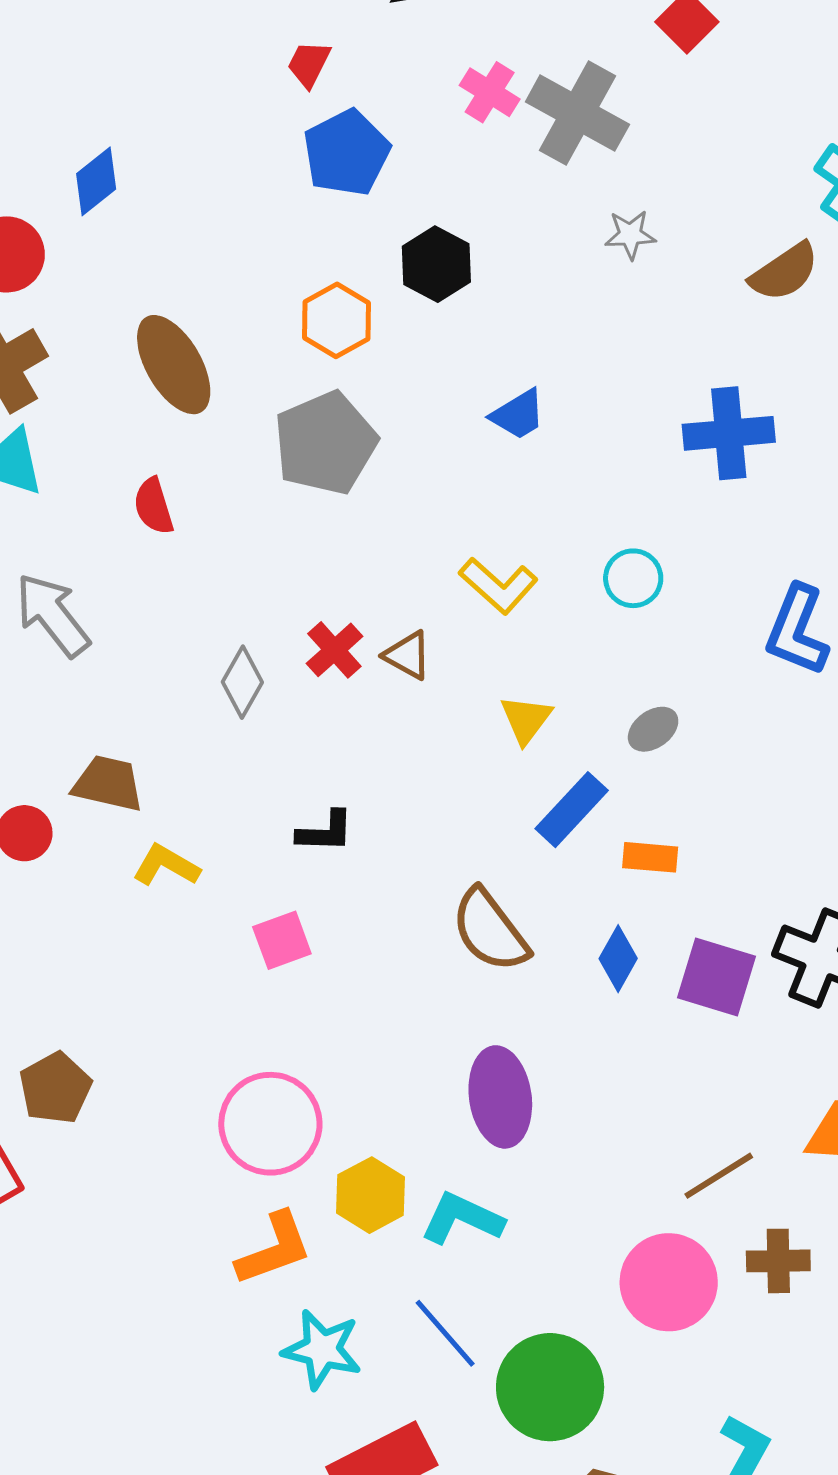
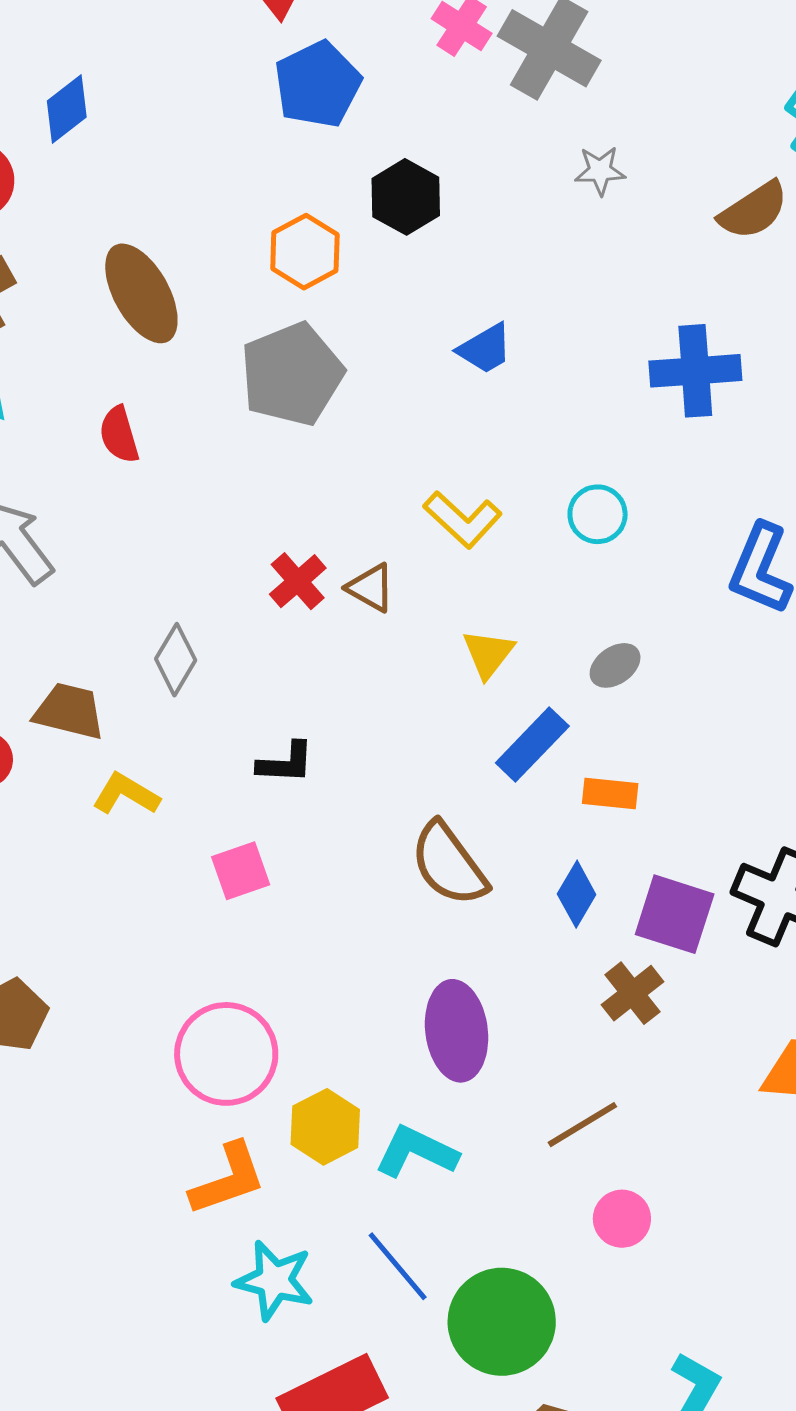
gray diamond: (242, 682) -> (176, 660), moved
brown line: (719, 1176) -> (582, 1125), moved
brown cross: (778, 1261) -> (633, 993), moved, turned -38
pink circle: (669, 1282) -> (622, 1219), size x0.6

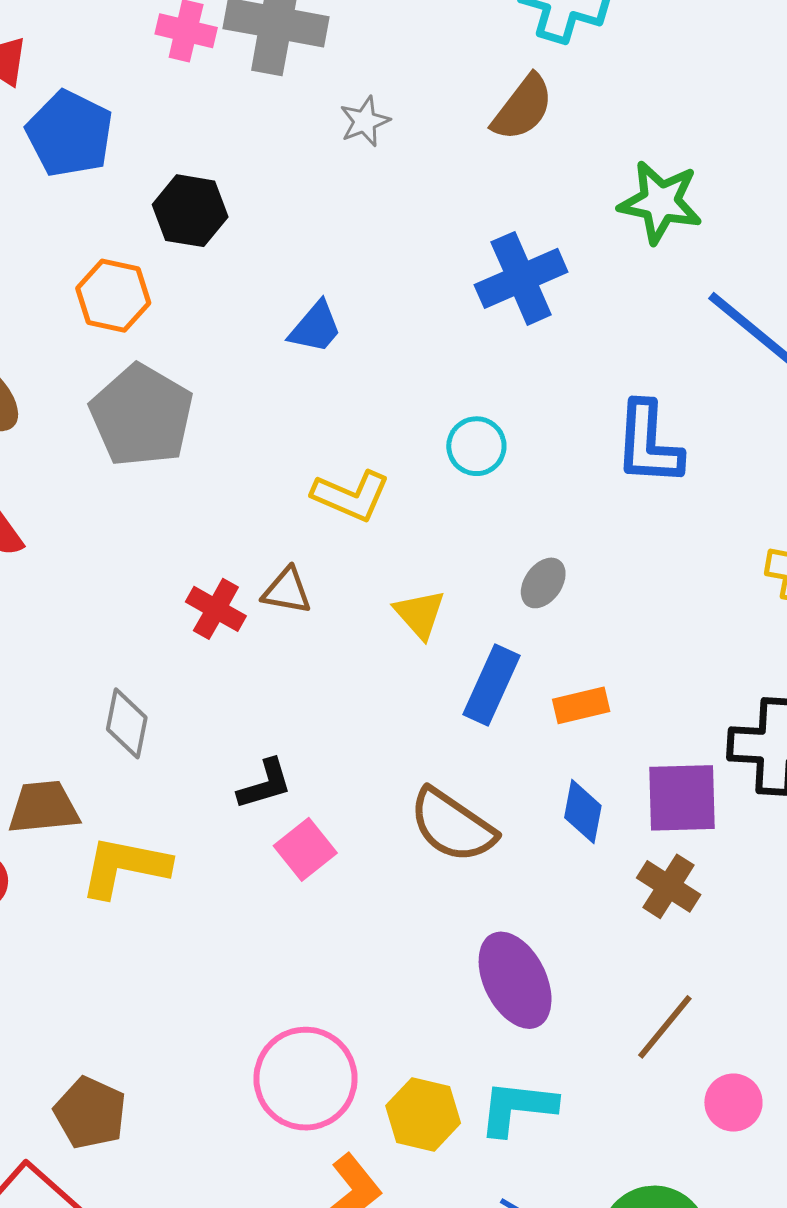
yellow L-shape: (126, 794) -> (125, 867), size x1.4
pink square: (241, 871) -> (305, 849), moved

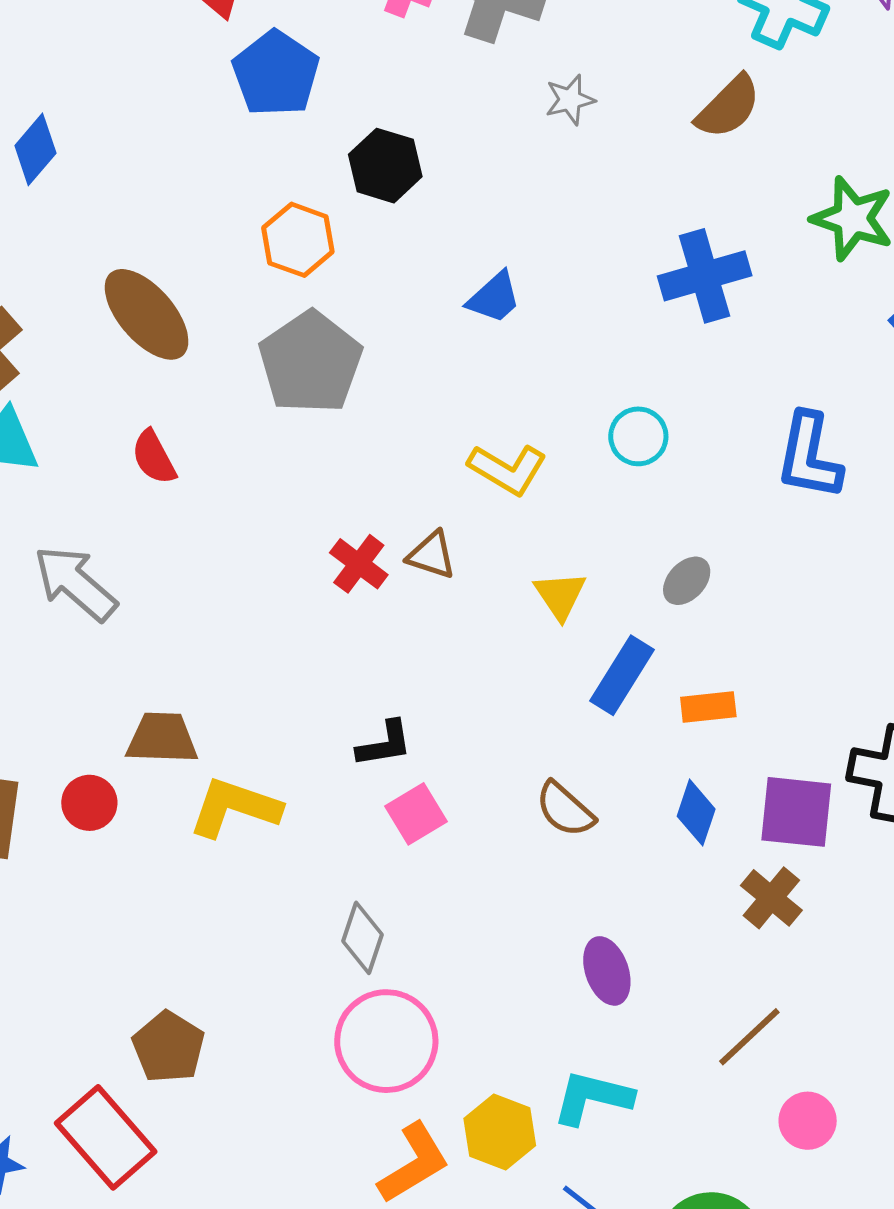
gray diamond: (127, 723) -> (363, 938), moved
brown semicircle: (452, 826) -> (565, 809), size x0.7
purple ellipse: (515, 980) -> (607, 971), size x0.7
yellow hexagon: (423, 1114) -> (500, 1132), moved

